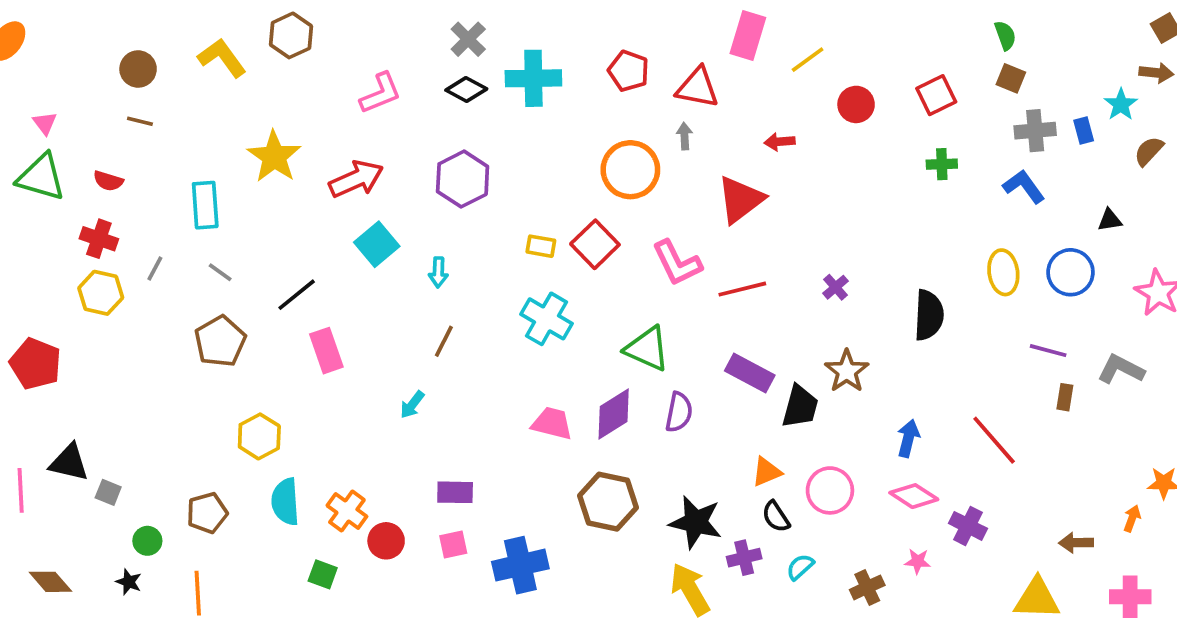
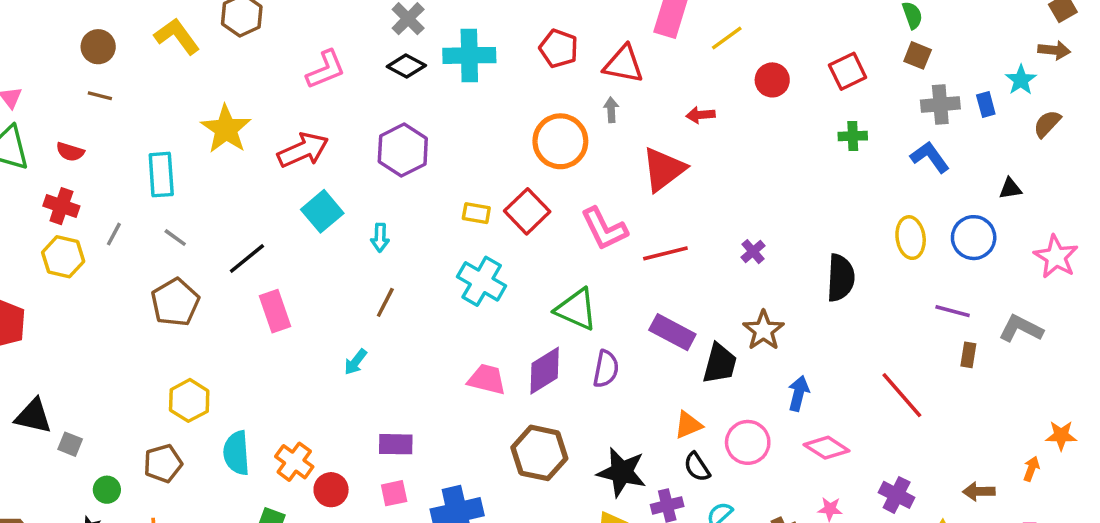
yellow hexagon: (259, 436) -> (189, 400), moved
blue arrow: (908, 438) -> (799, 393), moved
purple cross: (968, 526) -> (897, 495), moved

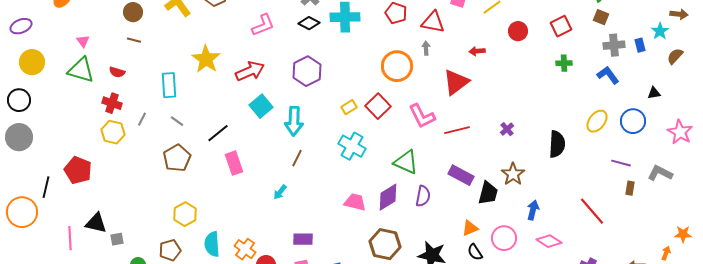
yellow rectangle: (476, 213) -> (349, 107), turned -42
cyan arrow: (380, 238) -> (294, 121), size x1.8
yellow ellipse: (911, 238) -> (597, 121), turned 45
gray square: (70, 444) -> (117, 239), turned -32

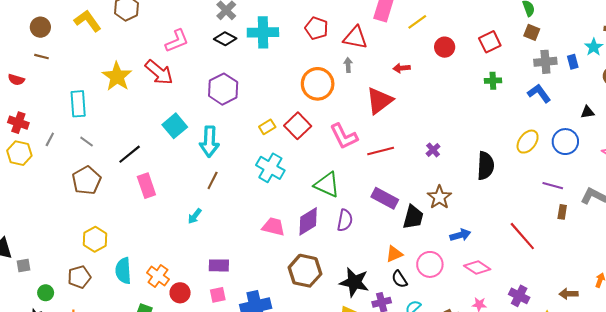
red arrow: (250, 71) -> (159, 72), moved, turned 64
red semicircle: (117, 72) -> (16, 80), moved
blue arrow: (533, 210) -> (460, 235), turned 60

